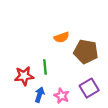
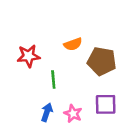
red star: (24, 76) -> (28, 56), moved
purple square: (89, 88) -> (106, 104), turned 30

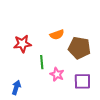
blue arrow: (47, 112) -> (16, 87), moved
pink star: (73, 114) -> (57, 74), moved

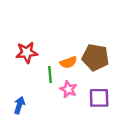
orange semicircle: (57, 35) -> (68, 62), moved

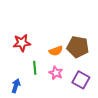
green line: (50, 75) -> (35, 68), moved
purple square: (99, 98) -> (81, 80), turned 30

